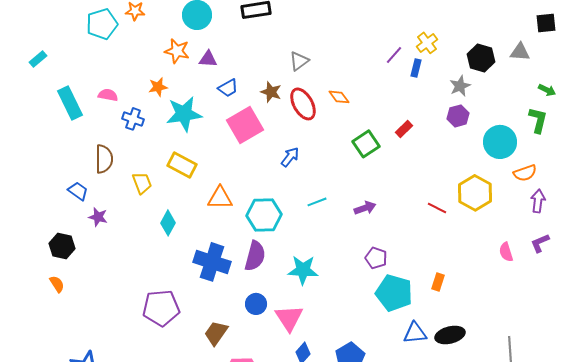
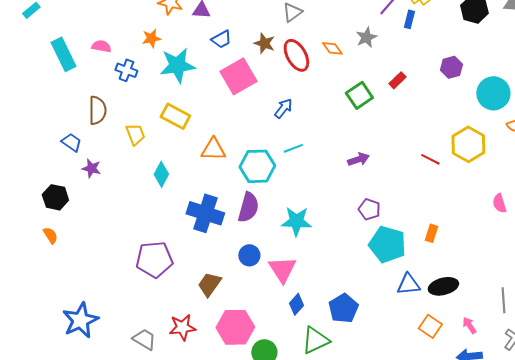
gray star: (460, 86) -> (366, 37), moved
cyan line: (317, 202) -> (293, 148), moved

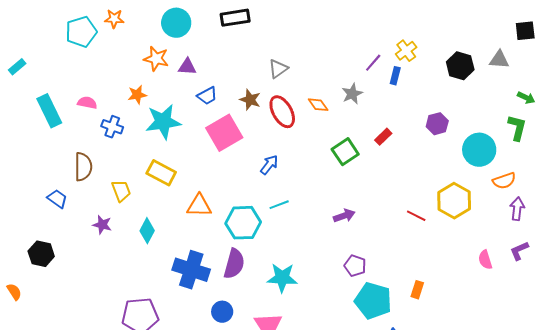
purple star: (91, 168) -> (102, 225), moved
orange semicircle: (50, 235) -> (14, 292), moved
blue circle: (249, 255) -> (222, 312), moved

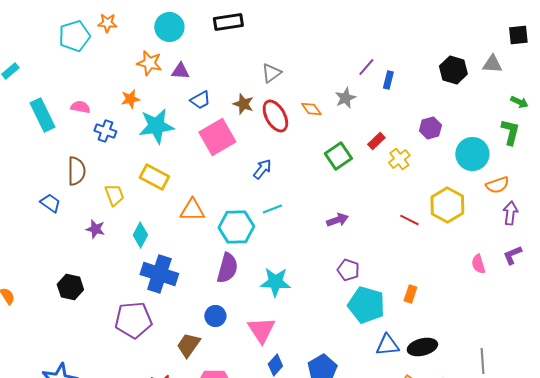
yellow cross: (406, 51) -> (399, 159), moved
black hexagon: (41, 254) -> (70, 287), moved
blue cross: (191, 270) -> (159, 274), moved

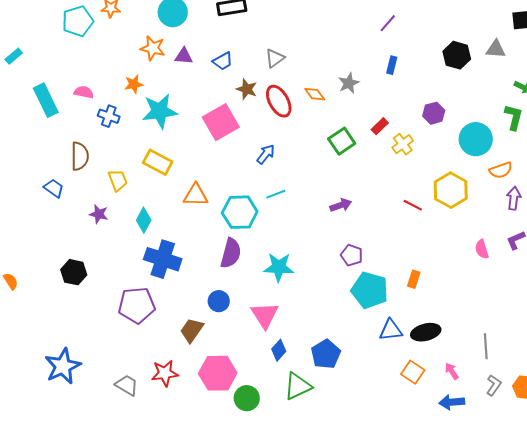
purple line: (366, 67) -> (388, 23), moved
blue trapezoid: (200, 100) -> (223, 61), moved

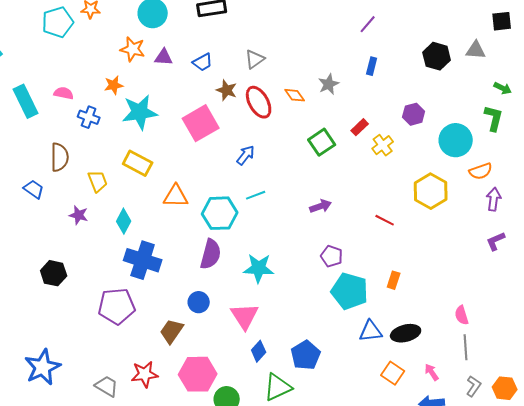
red line: (413, 205) -> (385, 220), moved
pink semicircle: (482, 249) -> (462, 315), moved

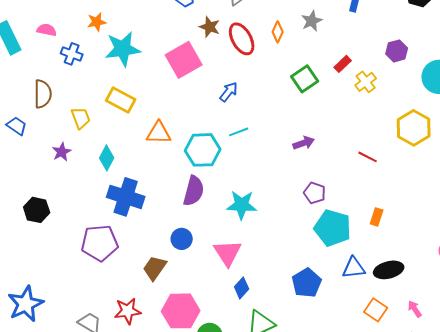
orange diamond: (295, 95) -> (278, 32), turned 60
purple star: (79, 215) -> (62, 152), turned 30
blue pentagon: (306, 355) -> (307, 283), moved

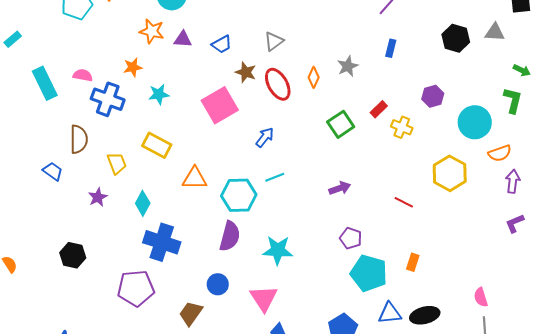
cyan star: (123, 49) -> (159, 94), size x0.6
blue cross: (72, 54) -> (108, 99), size x1.5
yellow cross: (366, 82) -> (402, 127), turned -30

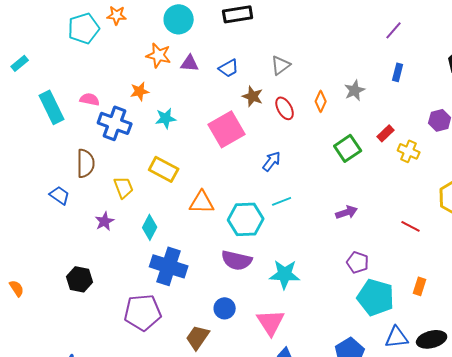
red ellipse: (278, 84) -> (285, 108), size x0.7
purple semicircle: (230, 236) -> (237, 260), turned 88

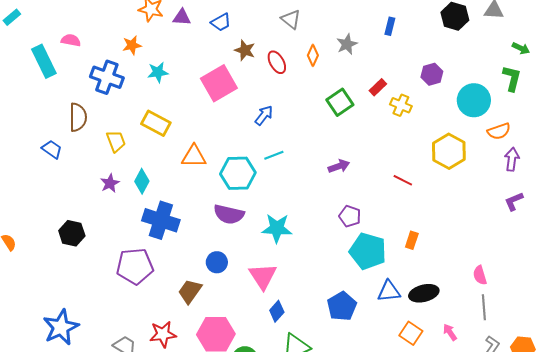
gray triangle: (281, 65) -> (291, 19), moved, turned -45
pink semicircle: (90, 99) -> (71, 40), moved
purple star: (105, 221) -> (110, 183), moved

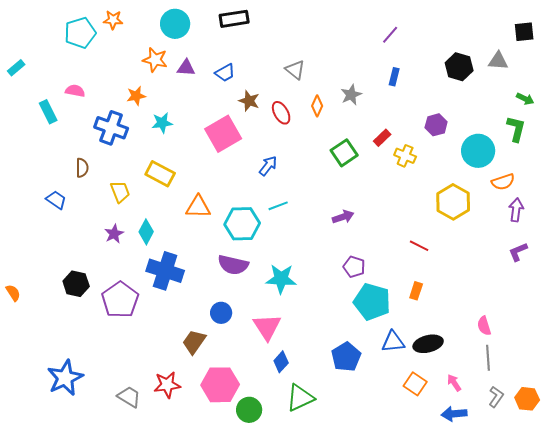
cyan rectangle: (44, 61) -> (48, 112), size x0.7
brown semicircle: (78, 117) -> (82, 168), size x0.7
red line: (403, 180) -> (419, 246), moved
purple pentagon: (135, 266) -> (120, 300), moved, turned -30

